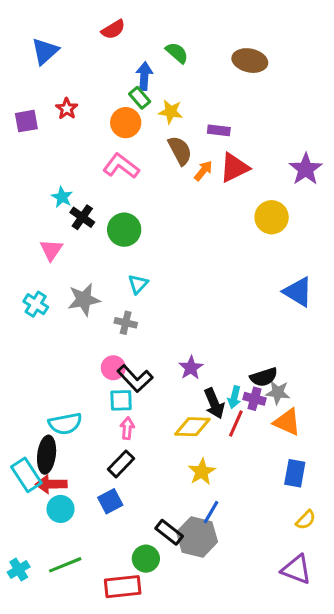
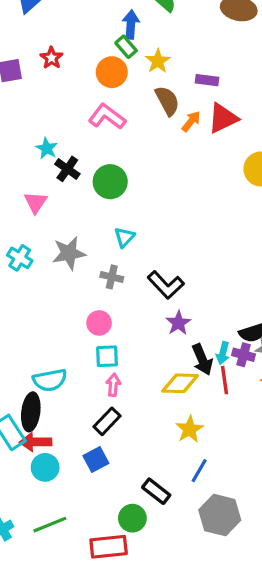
yellow star: (171, 112) -> (158, 61), turned 30
black L-shape: (135, 379) -> (166, 285), moved
red line: (236, 424) -> (224, 380), turned -32
gray hexagon: (197, 537) -> (220, 515), moved

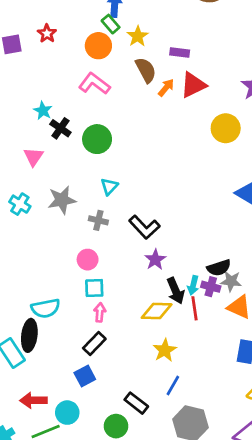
red arrow: (36, 442) -> (33, 400), moved
cyan circle: (45, 467) -> (67, 413), moved

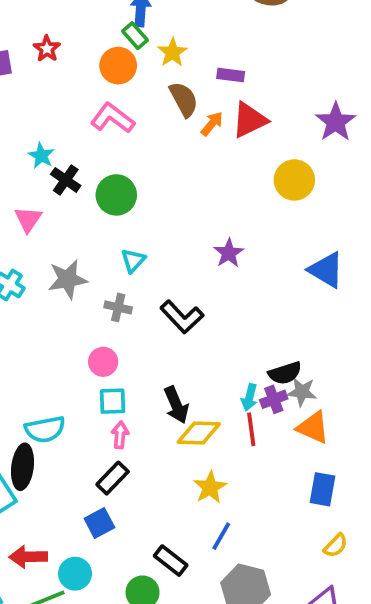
purple star: (155, 260) -> (229, 253), moved
purple cross: (211, 287) -> (274, 399), turned -36
black arrow: (176, 291) -> (176, 405), moved

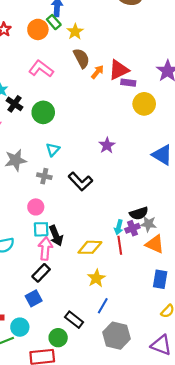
orange circle: (118, 66) -> (38, 29), moved
purple rectangle: (231, 75) -> (128, 83), moved
black arrow: (176, 405) -> (56, 236), moved
pink arrow: (120, 435) -> (45, 248), size x1.5

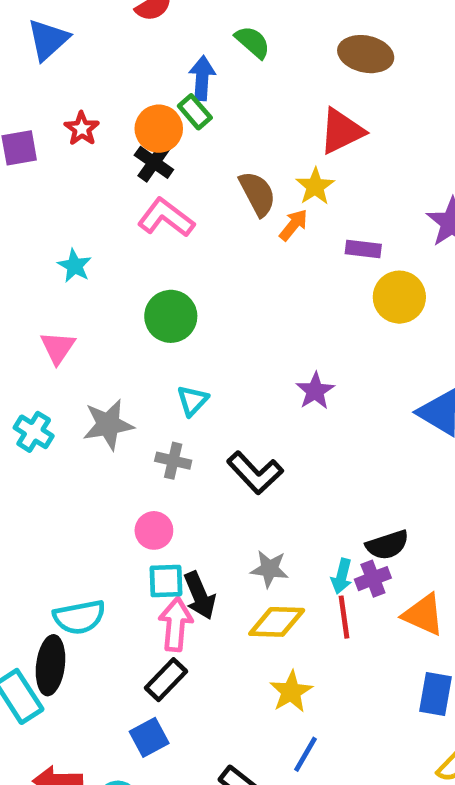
yellow star: (75, 32) -> (315, 186), moved
red triangle: (119, 70) -> (342, 131), moved
black cross: (15, 104) -> (154, 162), moved
gray star: (148, 224) -> (269, 569), moved

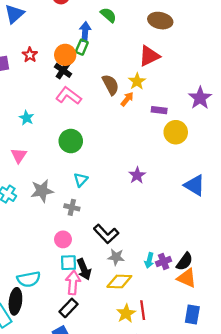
green rectangle: (195, 112) -> (82, 47), turned 64
black L-shape: (255, 473) -> (106, 234), moved
black semicircle: (387, 545) -> (185, 262), moved, turned -36
red line: (344, 617) -> (143, 310), moved

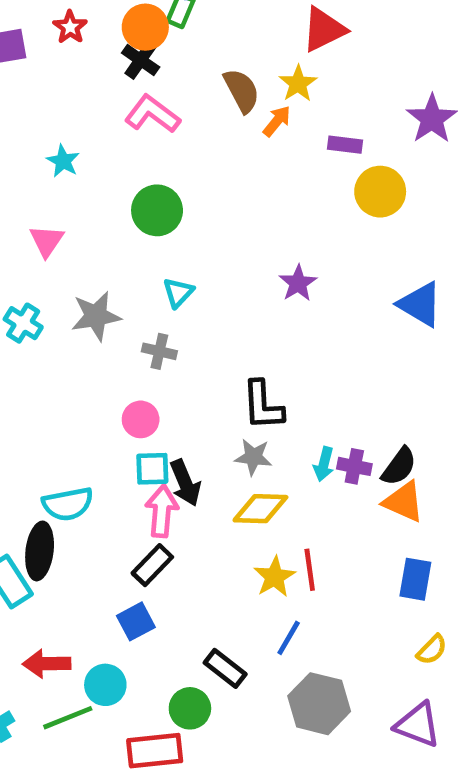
black L-shape: (106, 234) -> (263, 405), moved, turned 40
purple cross: (164, 262) -> (354, 466), turned 32

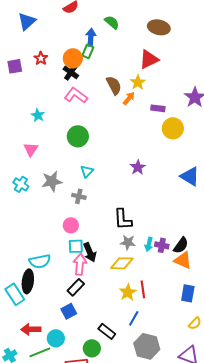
gray star: (253, 457) -> (128, 242), moved

